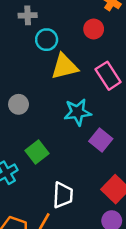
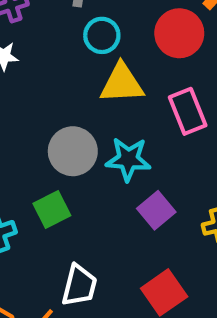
red circle: (94, 29) -> (179, 33), size x1.5
gray circle: (19, 104) -> (73, 151), moved, size x1.5

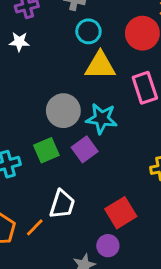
purple square: (156, 210) -> (85, 149), moved

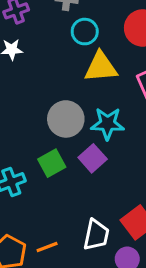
white trapezoid: (62, 204) -> (96, 235), moved
orange line: (35, 227) -> (47, 247), turned 30

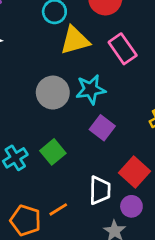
purple square: (93, 158) -> (102, 128), moved
green square: (52, 163) -> (53, 152), moved

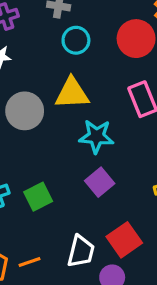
yellow triangle: (75, 40) -> (72, 93), moved
gray circle: (53, 93) -> (25, 111), moved

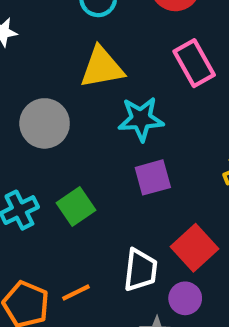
gray circle: (25, 111) -> (45, 123), moved
purple square: (100, 182) -> (153, 177), turned 32

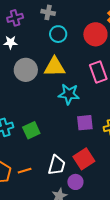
gray circle: (45, 123) -> (26, 70), moved
purple square: (153, 177) -> (85, 123), moved

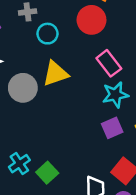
cyan star: (69, 94) -> (115, 95), moved
green square: (31, 130) -> (47, 173), moved

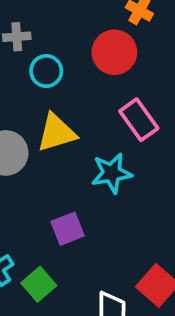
cyan star: (115, 95) -> (112, 173), moved
purple square: (112, 128) -> (68, 229), moved

